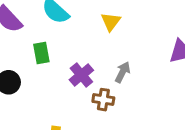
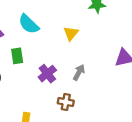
brown cross: (103, 100) -> (66, 102), moved

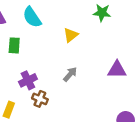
purple cross: (47, 74) -> (28, 80), moved
brown cross: (66, 102) -> (40, 99), moved

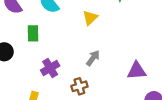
purple triangle: (117, 70) -> (137, 71), moved
brown cross: (40, 99) -> (79, 86), moved, turned -35

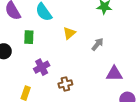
yellow triangle: (90, 18) -> (69, 33), moved
gray arrow: (93, 58) -> (97, 44), moved

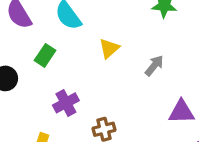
green rectangle: (29, 37) -> (45, 55), turned 32

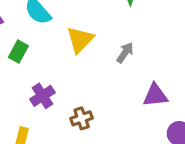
yellow triangle: (109, 48) -> (80, 40), size x1.4

